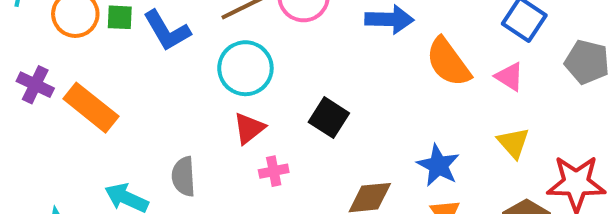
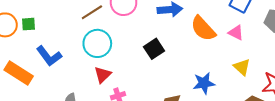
blue L-shape: (167, 31) -> (49, 56), moved
black square: (329, 118) -> (154, 49), moved, turned 30
blue star: (438, 165) -> (204, 83), turned -30

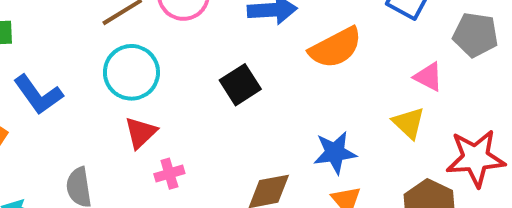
orange semicircle: (203, 29) -> (335, 48), turned -76
pink triangle: (236, 33) -> (428, 77), moved

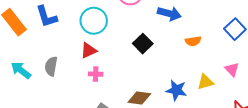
orange semicircle: (335, 48) -> (193, 41), size x0.6
black square: (240, 85) -> (143, 44), turned -30
yellow triangle: (409, 123) -> (205, 82), moved, turned 42

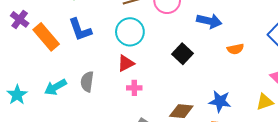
cyan arrow: (21, 70) -> (55, 87), turned -65
yellow triangle: (205, 82) -> (265, 102), moved

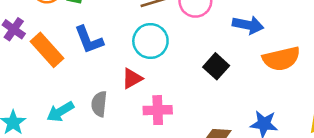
orange semicircle: (235, 49) -> (281, 59), size x1.8
red triangle: (126, 63) -> (132, 78), moved
pink cross: (134, 88) -> (158, 110), size x1.5

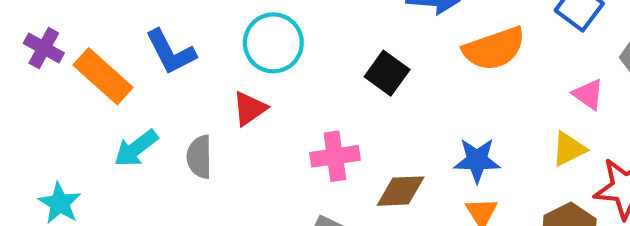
pink cross: (158, 110) -> (335, 156), moved
cyan arrow: (60, 112) -> (136, 148), moved

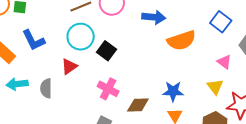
black square: (387, 73) -> (106, 51), moved
cyan arrow: (136, 148) -> (17, 84), turned 30
yellow triangle: (569, 149) -> (215, 87), turned -42
pink cross: (335, 156) -> (108, 89), turned 35

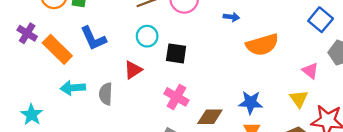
blue arrow: (154, 17) -> (231, 17), size x0.6
blue square: (221, 22) -> (321, 20), moved
cyan circle: (81, 37) -> (147, 36), size x0.7
black square: (106, 51) -> (176, 53), turned -30

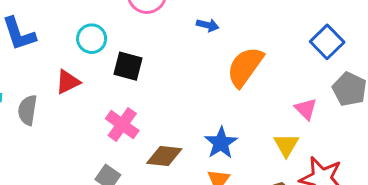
orange semicircle: (262, 45) -> (245, 67), turned 136
blue star: (251, 102) -> (221, 143), turned 30

